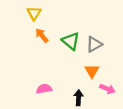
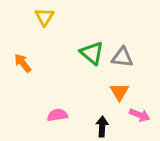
orange arrow: (42, 35) -> (23, 63), moved
gray triangle: (94, 44) -> (122, 57), turned 36

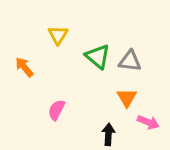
yellow triangle: (44, 17) -> (58, 35), moved
pink semicircle: (57, 115) -> (56, 110), moved, turned -54

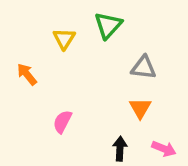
green triangle: (98, 56) -> (108, 25), moved, turned 32
pink arrow: (148, 122) -> (164, 149), moved

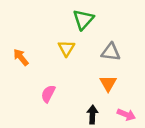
yellow triangle: (64, 39) -> (66, 48), moved

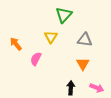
pink semicircle: (48, 94) -> (36, 59), moved

